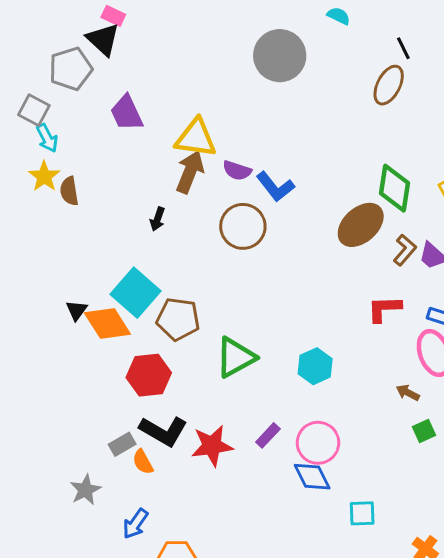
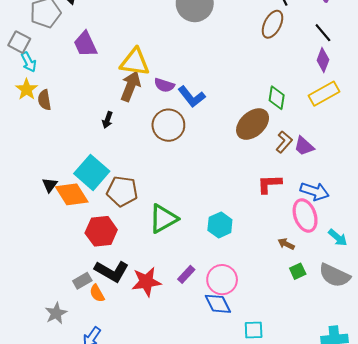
green diamond: (395, 188) -> (277, 98), size x0.7

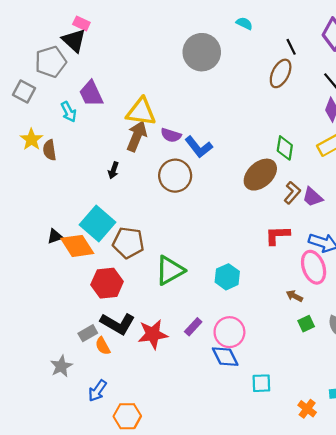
cyan arrow: (29, 62) -> (69, 112), moved
black triangle: (50, 185) -> (55, 236), turned 35

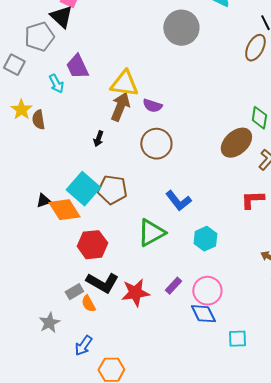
blue L-shape: (199, 147) -> (178, 201), moved
brown pentagon: (128, 243) -> (112, 190), moved

